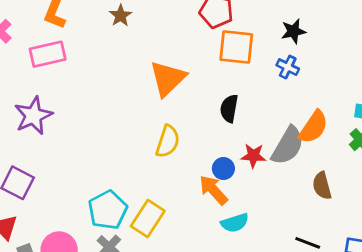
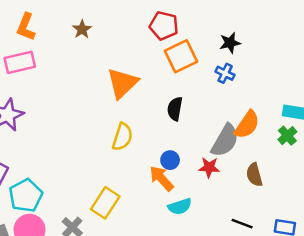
orange square: (236, 47) -> (181, 56), turned -32
red star: (253, 156) -> (209, 167), moved
cyan pentagon: (108, 210) -> (26, 196), moved

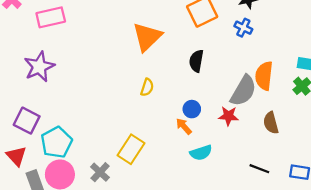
orange semicircle: (247, 125) -> (264, 76), turned 152
yellow semicircle: (122, 137) -> (147, 87), size x0.7
orange arrow: (161, 178) -> (184, 126), size x0.7

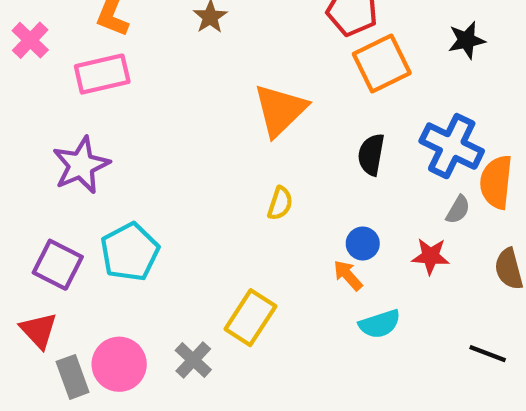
blue cross: (243, 28) -> (452, 146), moved, size x1.8
gray semicircle: (243, 91) -> (458, 210), size x0.5
cyan pentagon: (56, 142) -> (130, 252), moved

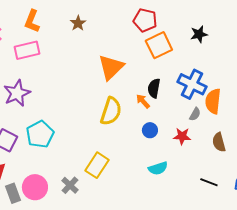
yellow semicircle: (280, 203) -> (111, 111), size x1.8
orange arrow: (348, 275) -> (143, 101), moved

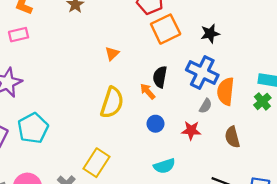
black star: (199, 34) -> (210, 34), moved
pink rectangle: (27, 50) -> (19, 35), size x0.7
orange triangle: (111, 67) -> (112, 54), size x0.5

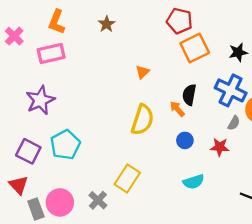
pink rectangle: (19, 35) -> (51, 53), size x1.4

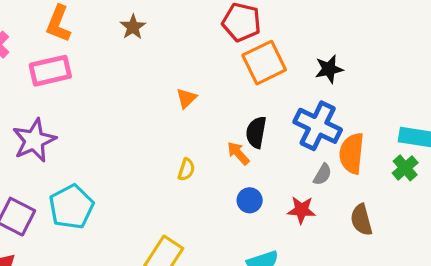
yellow semicircle: (142, 120) -> (186, 170), size x0.5

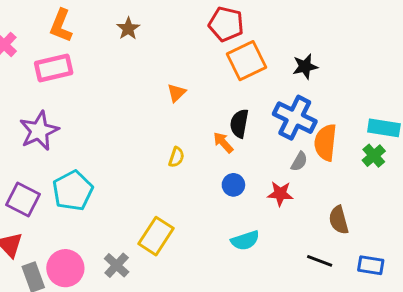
brown semicircle: (361, 220) -> (339, 220), moved

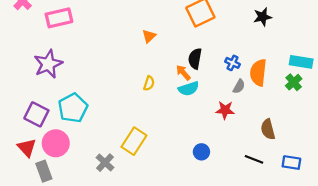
black star: (305, 66) -> (263, 17), moved
blue cross: (295, 118) -> (233, 63), moved, size x0.5
blue circle: (233, 185) -> (201, 152), moved
cyan semicircle: (245, 240) -> (189, 89), moved
pink circle: (65, 268) -> (56, 143), moved

